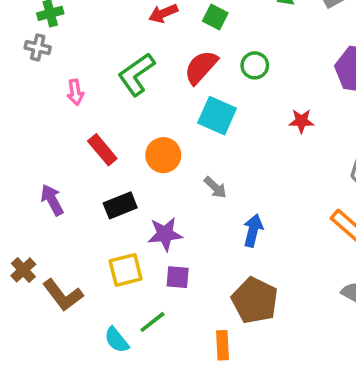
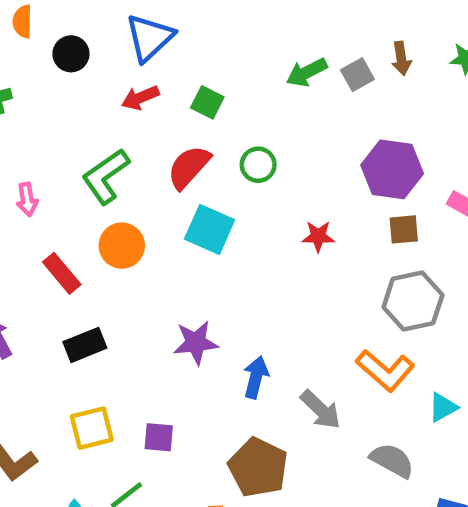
orange circle: (163, 155) -> (122, 246), moved
gray arrow: (215, 187) -> (320, 410), moved, size x1.4
purple star: (165, 234) -> (196, 343), moved

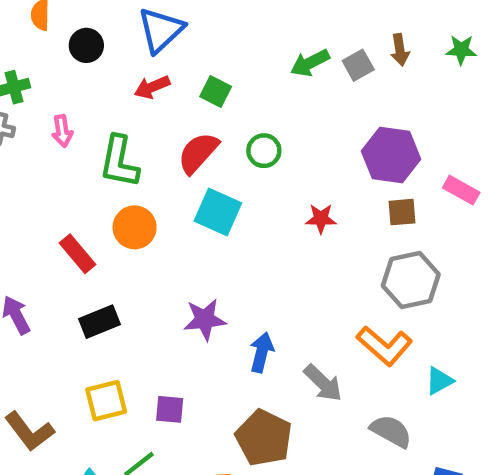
green L-shape: (106, 176) -> (119, 162), turned -44
pink arrow: (27, 199) -> (62, 131), moved

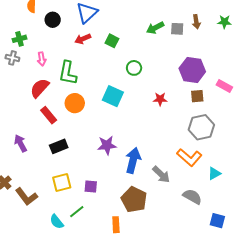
gray square: (358, 65) -> (177, 29), turned 32
red semicircle: (198, 153) -> (40, 88), moved
blue arrow: (262, 352) -> (133, 160), size x1.4

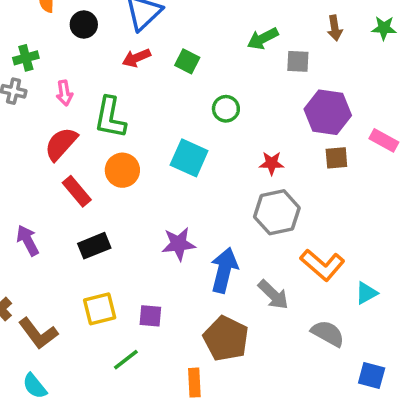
gray square: (177, 29) -> (298, 61), moved
gray hexagon: (201, 127) -> (277, 212), moved
cyan semicircle: (57, 222) -> (35, 386), moved

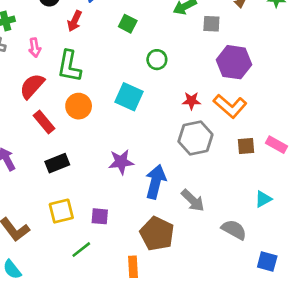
red arrow: (136, 58) -> (75, 21), moved, turned -42
pink rectangle: (384, 140) -> (276, 145), moved
brown square: (336, 158) -> (246, 146), moved
orange L-shape: (322, 265) -> (230, 106), moved

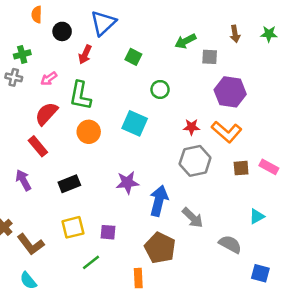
pink arrow: (35, 48) -> (49, 79), turned 63
red rectangle: (44, 122) -> (38, 146), moved

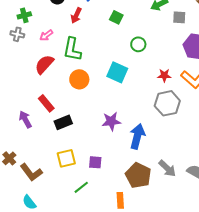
red rectangle: (38, 146) -> (46, 103), moved
gray arrow: (193, 218) -> (167, 168), moved

